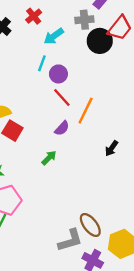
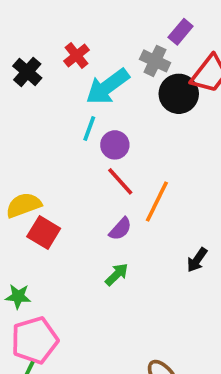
gray cross: (84, 20) -> (155, 61), turned 30
cyan arrow: (54, 36) -> (108, 87), size x1.4
green arrow: (49, 158) -> (117, 274), moved

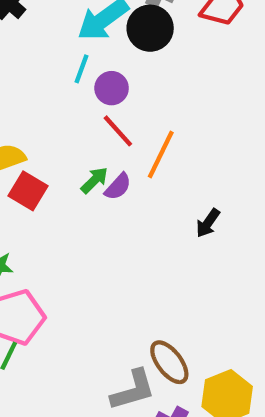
black circle: (179, 94) -> (150, 28), moved
green arrow: (117, 274) -> (94, 180), moved

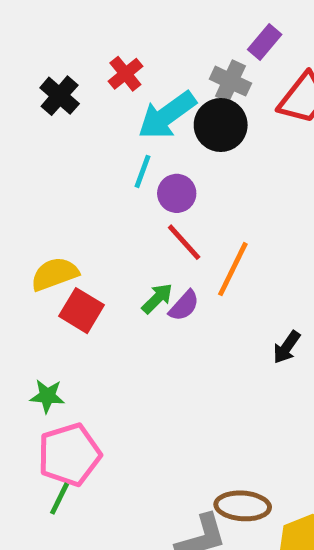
brown ellipse: (169, 362) -> (243, 506), turned -48

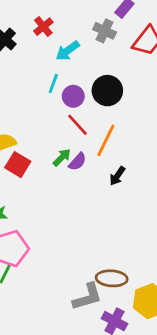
cyan arrow: (167, 115) -> (68, 51), size x0.7
black circle: (221, 125) -> (107, 91), moved
black arrow: (287, 347) -> (117, 176), moved

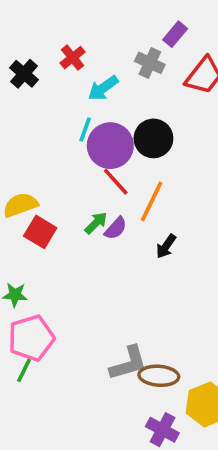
purple circle: (73, 96) -> (110, 146), size x1.6
gray L-shape: (87, 297) -> (128, 363), moved

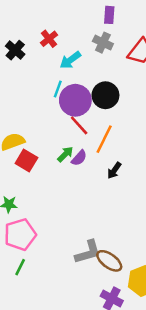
purple rectangle: (175, 34) -> (109, 15), moved, turned -36
green line: (24, 370) -> (20, 267), moved
brown ellipse: (159, 376) -> (109, 261), turned 32

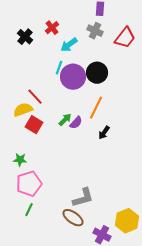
red line: (79, 125) -> (35, 97), moved
brown ellipse: (109, 261) -> (73, 218), moved

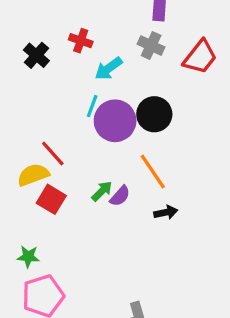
red cross: (52, 28) -> (81, 41), turned -32
orange line: (96, 108) -> (153, 172), turned -60
black arrow: (104, 133) -> (166, 212), turned -136

